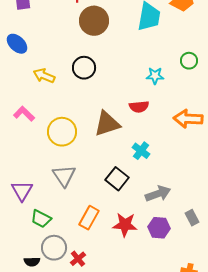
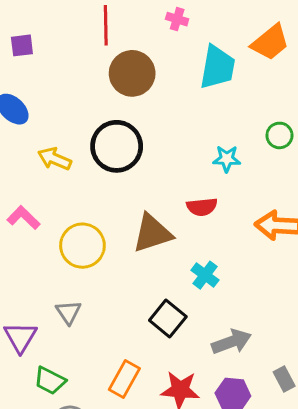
black circle: (84, 68) -> (117, 146), size x1.4
gray triangle: (64, 176) -> (69, 312), moved, size x0.7

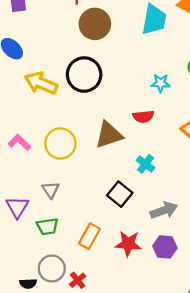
yellow arrow: (55, 159) -> (41, 83), size x1.4
pink L-shape: (24, 218) -> (19, 142), moved
green trapezoid: (50, 381) -> (47, 226), moved, turned -35

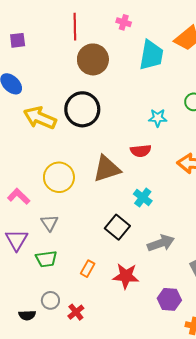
pink L-shape: (19, 142) -> (19, 196), moved
orange rectangle: (89, 236) -> (88, 269), size x0.7
purple hexagon: (165, 247) -> (169, 299), moved
gray circle: (52, 268) -> (50, 300), size x0.7

